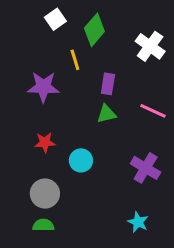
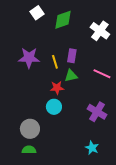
green diamond: (94, 30) -> (63, 20), turned 30
yellow line: (75, 60) -> (55, 62), moved
red star: (45, 142) -> (57, 88), moved

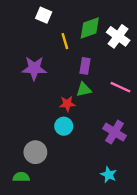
white square: (37, 13) -> (44, 15), turned -32
green diamond: (63, 20) -> (90, 28), moved
yellow line: (55, 62) -> (65, 41), moved
green semicircle: (29, 150) -> (21, 177), moved

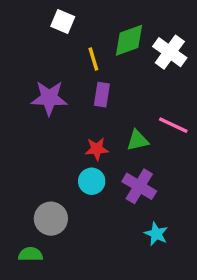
purple rectangle: (85, 66) -> (102, 95), moved
green triangle: (84, 90) -> (138, 140), moved
purple cross: (115, 132) -> (139, 186), moved
cyan star: (109, 175) -> (156, 234), moved

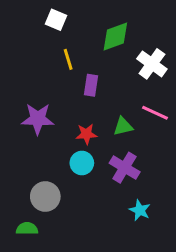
white cross: (170, 52) -> (152, 64), moved
yellow line: (93, 59) -> (68, 59), moved
purple star: (49, 98) -> (38, 119), moved

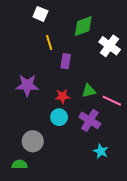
pink line: (155, 113) -> (112, 101), moved

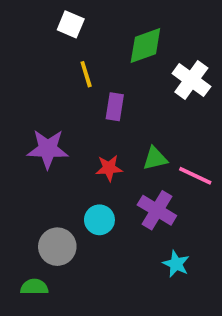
cyan circle: (59, 117) -> (99, 220), moved

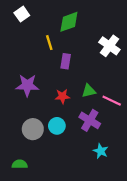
white square: (71, 24) -> (22, 14), moved, turned 32
green diamond: (145, 46) -> (69, 22), moved
gray circle: (57, 247) -> (33, 129), moved

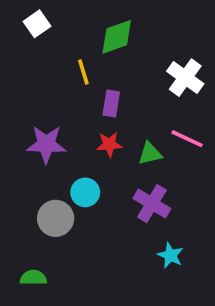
red star: (62, 96) -> (109, 144), moved
pink line: (112, 101) -> (187, 139), moved
cyan circle: (57, 126) -> (85, 192), moved

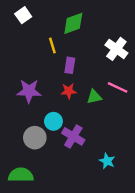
purple cross: (152, 204) -> (73, 136), moved
green semicircle: (33, 278) -> (21, 175), size x1.5

